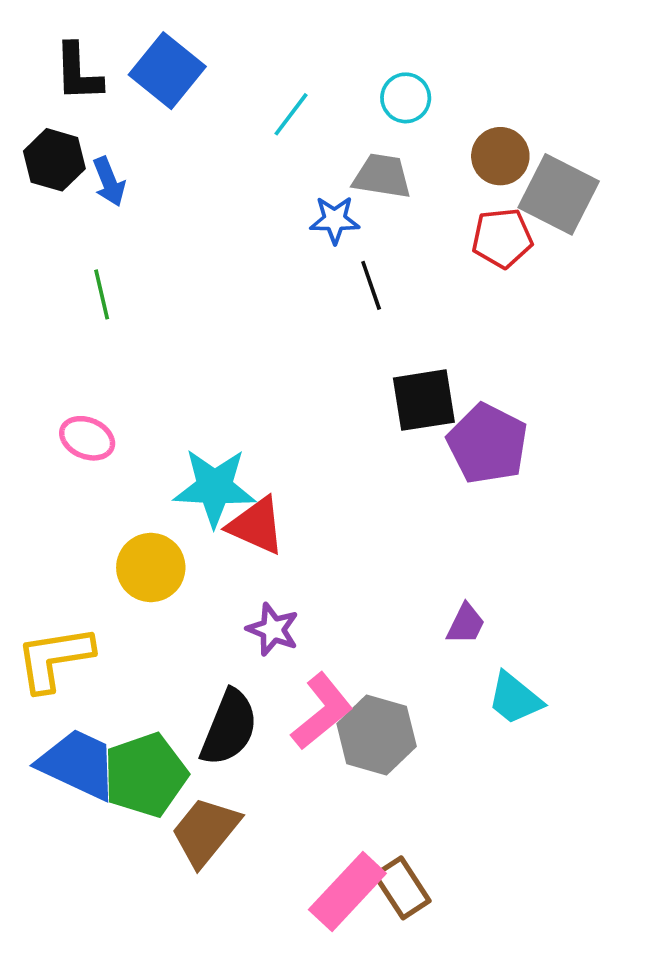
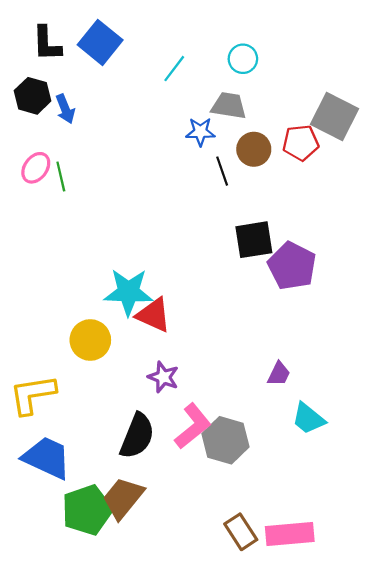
brown circle: (500, 156) -> (254, 149), moved
pink ellipse: (87, 438) -> (36, 168), moved, turned -76
green pentagon: (145, 775) -> (87, 510), moved
pink rectangle: (347, 892) -> (290, 534), moved, turned 42

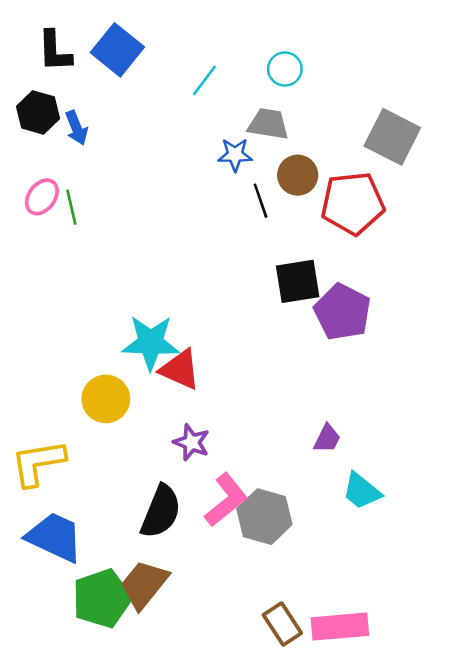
red pentagon: (301, 143) -> (353, 203), moved, size x1.5

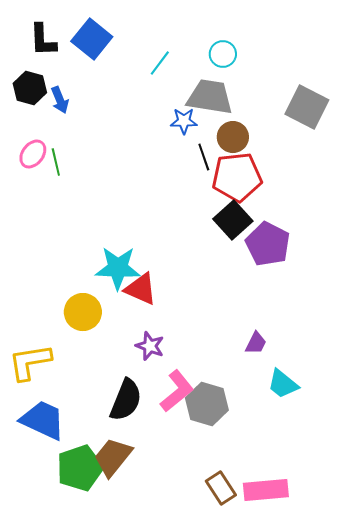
gray trapezoid: (268, 124) -> (210, 97), size x1.4
red pentagon: (353, 203) -> (237, 177), moved
black square: (298, 281) -> (233, 220), turned -33

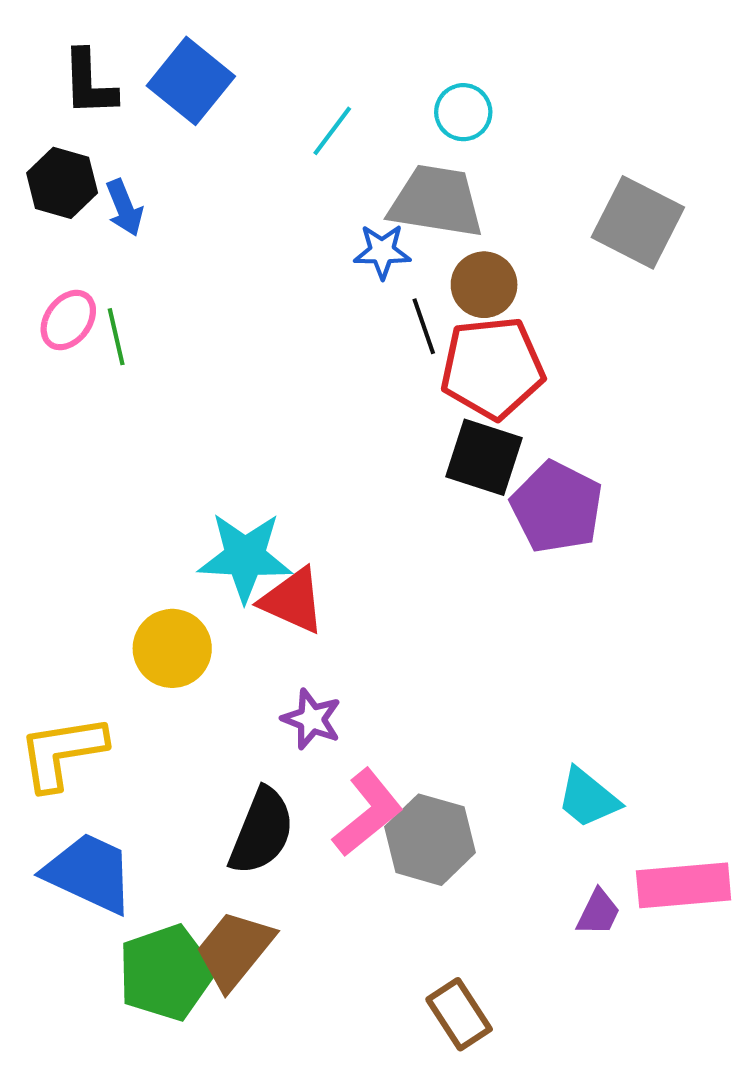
black square: (233, 220) -> (484, 457), turned -30
purple trapezoid: (256, 343) -> (598, 912), moved
pink rectangle: (266, 490) -> (684, 885), moved

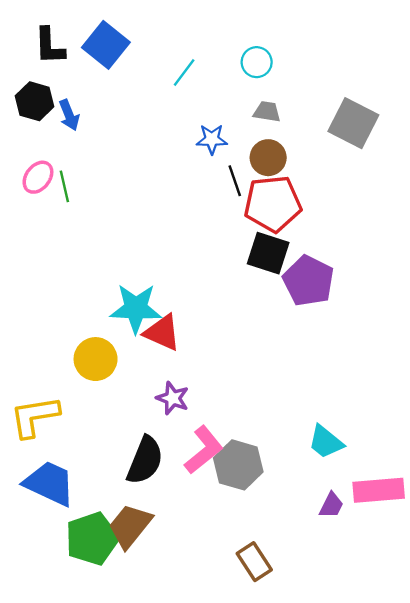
gray trapezoid: (436, 202) -> (267, 112), moved, size x0.5

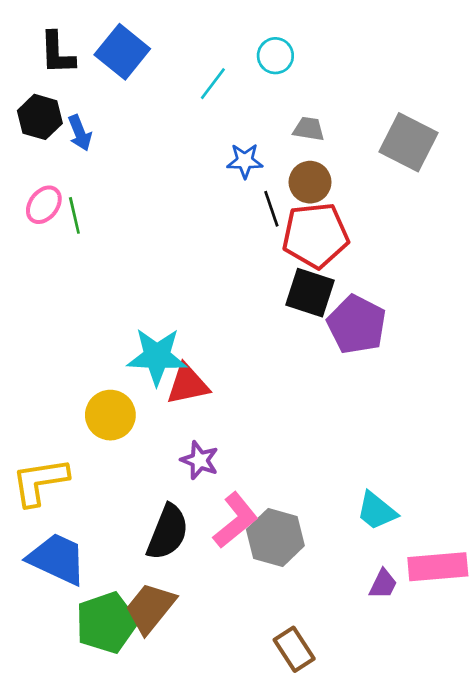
cyan circle: (257, 62) -> (275, 56), moved
red triangle: (162, 333) -> (188, 384), turned -36

